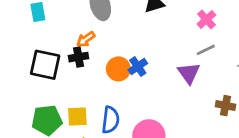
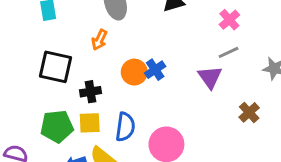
orange arrow: (86, 39) -> (99, 40), turned -30
black cross: (78, 57) -> (91, 92), moved
brown cross: (226, 106) -> (249, 112), turned 36

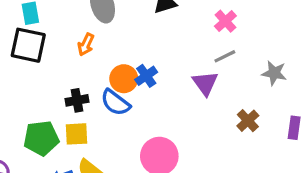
black square: (56, 67) -> (28, 45), moved
blue semicircle: (125, 127) -> (115, 103), moved, turned 120

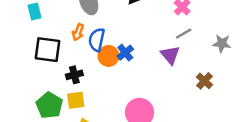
black square: (28, 45) -> (48, 50), moved
blue semicircle: (115, 103) -> (97, 40), moved, turned 70
green pentagon: (41, 138) -> (49, 105), turned -30

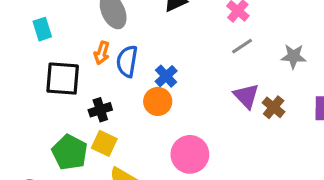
purple triangle: (170, 55) -> (246, 96), moved
orange circle: (108, 56) -> (158, 101), moved
yellow square: (76, 100) -> (104, 143), turned 36

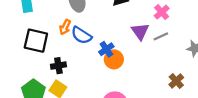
blue semicircle: (127, 61) -> (81, 35), turned -75
purple triangle: (246, 96) -> (140, 31), moved
orange circle: (158, 101) -> (114, 59), moved

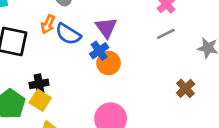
purple triangle: (140, 31) -> (106, 28), moved
black cross: (58, 66) -> (39, 84), moved

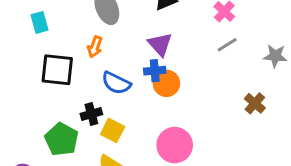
blue semicircle: (68, 34) -> (116, 83), moved
blue cross: (99, 51) -> (155, 71), turned 36
yellow square: (40, 100) -> (113, 130), moved

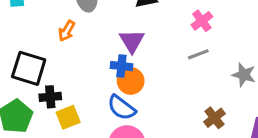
black square: (57, 70) -> (29, 68), moved
blue semicircle: (116, 83) -> (122, 108), moved
yellow square: (113, 130) -> (68, 117), turned 30

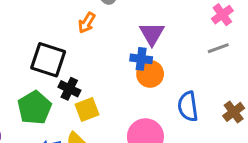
black cross: (50, 97) -> (69, 89), turned 30
blue semicircle: (122, 108) -> (188, 106), moved, turned 44

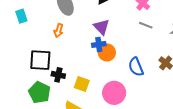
gray line: (218, 48) -> (146, 25), turned 56
yellow square: (87, 109) -> (82, 84), moved, turned -35

